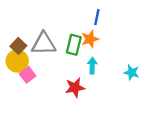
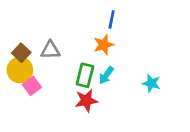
gray triangle: (44, 44) -> (50, 50), size x0.7
green rectangle: (74, 45) -> (85, 75), moved
cyan arrow: (92, 66) -> (106, 75), turned -147

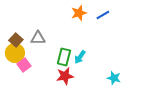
blue line: (112, 20) -> (103, 15), moved, turned 48
orange star: (104, 45) -> (79, 13), moved
cyan star: (151, 83) -> (114, 78), moved

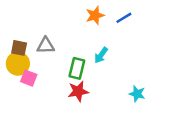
brown square: (16, 40) -> (19, 48), turned -32
cyan arrow: (80, 57) -> (101, 55), moved
pink square: (24, 65) -> (29, 78), turned -32

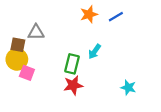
gray triangle: (46, 46) -> (36, 32), moved

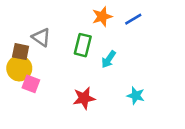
gray triangle: (36, 32) -> (41, 37), turned 36
green rectangle: (72, 64) -> (83, 45), moved
cyan star: (128, 88) -> (136, 96), moved

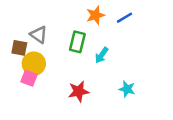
yellow circle: (19, 68) -> (34, 64), moved

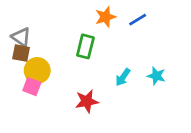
gray triangle: (39, 35) -> (21, 37), moved
cyan arrow: (102, 55) -> (123, 77), moved
cyan star: (127, 89) -> (156, 76), moved

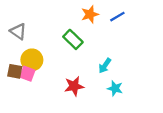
green rectangle: (85, 46) -> (73, 39), turned -60
brown square: (21, 53) -> (15, 71), moved
cyan star: (156, 76) -> (115, 88), moved

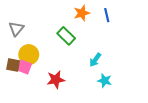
blue line: (117, 17) -> (107, 15), turned -72
gray triangle: (18, 31) -> (16, 29), turned 35
red star: (74, 86) -> (56, 80), moved

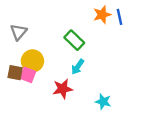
orange star: (82, 13) -> (102, 15), moved
cyan arrow: (95, 60) -> (78, 67), moved
cyan star: (105, 81) -> (103, 102), moved

